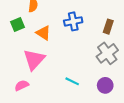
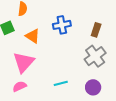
cyan line: (72, 81) -> (61, 83), turned -40
pink semicircle: (22, 85) -> (20, 86), moved

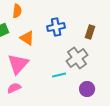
gray cross: (95, 56) -> (77, 58), moved
cyan line: (61, 83) -> (59, 75), moved

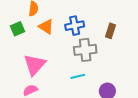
orange triangle: (27, 38) -> (46, 27), moved
gray cross: (77, 58) -> (85, 50), moved, turned 30

